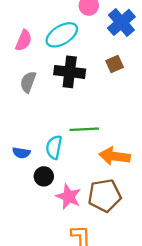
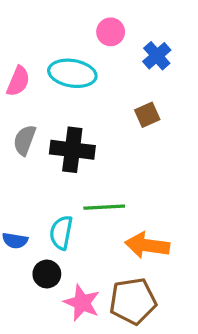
blue cross: (121, 22) -> (157, 56), size x0.7
cyan ellipse: (62, 35) -> (72, 73), turned 40
black cross: (70, 72) -> (72, 150), moved

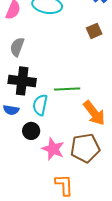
black cross: (72, 150) -> (22, 81), moved
orange arrow: (147, 245) -> (94, 113), turned -136

